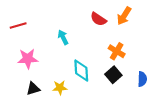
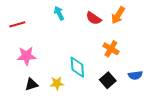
cyan arrow: (63, 37) -> (59, 13), moved
black square: (113, 75) -> (108, 80), moved
blue semicircle: (142, 79) -> (135, 75), turned 80

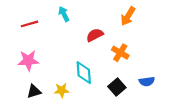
red semicircle: (94, 18) -> (95, 35), moved, turned 119
red line: (17, 24) -> (30, 24), moved

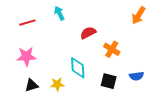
orange arrow: (128, 16) -> (139, 15), moved
black square: (117, 87) -> (109, 81), turned -35

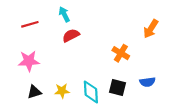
orange arrow: (139, 15) -> (151, 29), moved
red semicircle: (88, 33) -> (71, 35), moved
cyan diamond: (78, 68) -> (91, 92), moved

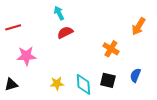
red line: (30, 24) -> (13, 27), moved
blue semicircle: (147, 82) -> (135, 75), turned 120
black triangle: (34, 92) -> (11, 84), moved

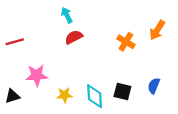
red line: (13, 27) -> (15, 42), moved
orange cross: (111, 49) -> (126, 42), moved
pink star: (26, 56) -> (37, 75), moved

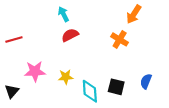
orange arrow: (157, 30) -> (134, 14), moved
yellow star: (64, 95) -> (66, 77), moved
black triangle: (12, 96) -> (12, 91), turned -32

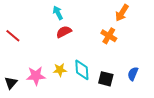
red line: (14, 39) -> (13, 36), turned 56
pink star: (35, 71) -> (36, 76), moved
cyan diamond: (90, 91) -> (82, 70), moved

